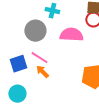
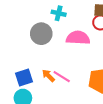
pink line: (39, 58) -> (62, 77), moved
blue square: (18, 64) -> (24, 78), moved

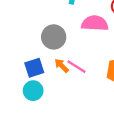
gray circle: (41, 34) -> (54, 37), moved

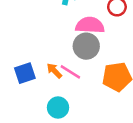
gray circle: (54, 37) -> (86, 46), moved
cyan circle: (33, 91) -> (58, 108), moved

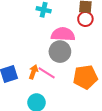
orange arrow: (54, 71) -> (33, 72), turned 64

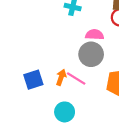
pink semicircle: (63, 34) -> (95, 35), size x0.7

